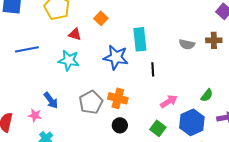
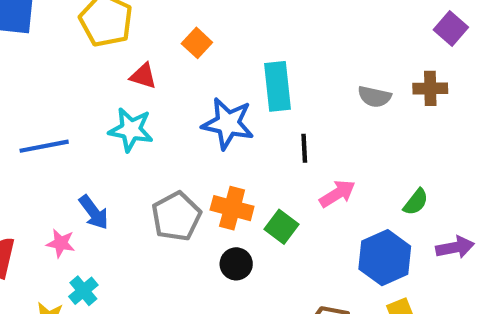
blue line: (27, 49) -> (44, 146), moved
pink arrow: (169, 101) -> (337, 194), moved
green square: (158, 128) -> (282, 227), moved

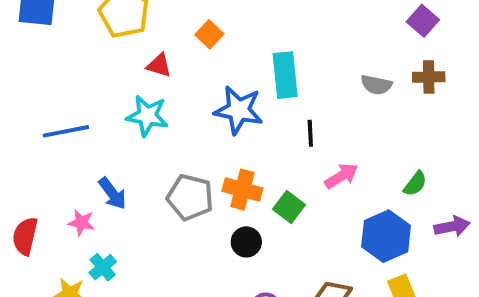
purple square: (451, 29) -> (423, 21), moved
gray pentagon: (176, 216) -> (190, 197), turned -30

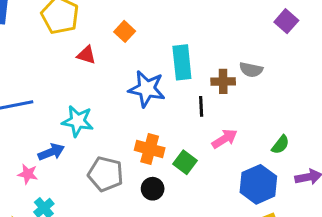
brown cross: (429, 77) -> (223, 81), moved
cyan star: (147, 116) -> (78, 121), moved
blue arrow: (112, 193) -> (51, 152), turned -75
gray pentagon: (190, 197) -> (106, 174), moved

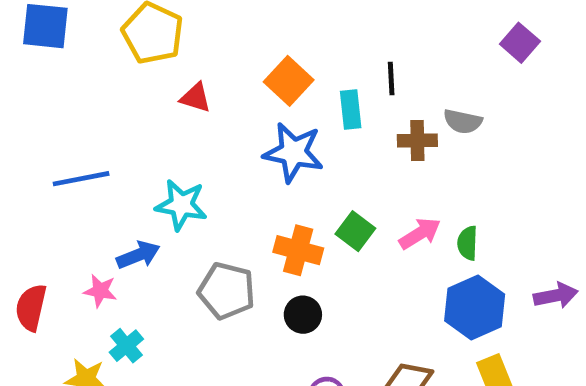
orange square: (125, 31) -> (289, 81), moved, size x1.4
cyan rectangle: (182, 62) -> (351, 109), size x0.7
black line: (201, 106) -> (391, 78), moved
green semicircle: (280, 145) -> (468, 243), moved, turned 144
green square: (185, 162) -> (355, 231), moved

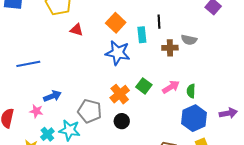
cyan star: (181, 205) -> (70, 130), moved
orange cross: (298, 250) -> (120, 94), turned 36

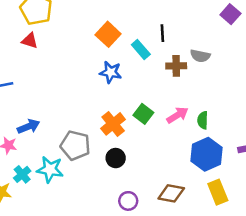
red triangle: (77, 30) -> (30, 41), moved
cyan rectangle: (142, 35) -> (141, 49), turned -35
blue star: (118, 53) -> (111, 72), size x0.7

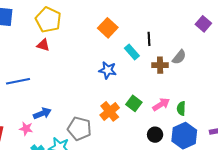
orange square: (108, 34) -> (108, 28), moved
gray semicircle: (200, 56) -> (179, 57), turned -63
black circle: (116, 158) -> (155, 135), moved

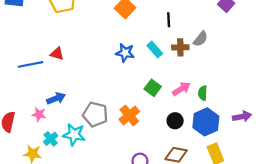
red triangle: (43, 45) -> (57, 54), moved
cyan rectangle: (132, 52) -> (155, 50), moved
orange cross: (110, 111) -> (129, 115), moved

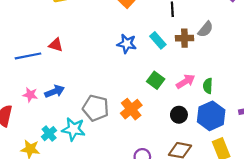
pink star: (39, 114) -> (30, 95), moved

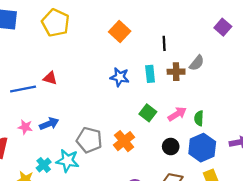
cyan rectangle: (158, 40) -> (150, 74), turned 35

